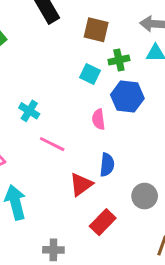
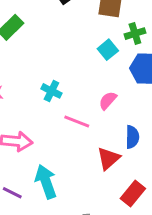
cyan square: (90, 74) -> (108, 50), turned 30
pink semicircle: (98, 119) -> (108, 101), moved, turned 54

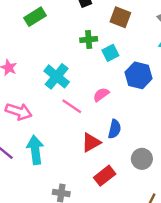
green cross: (135, 34) -> (89, 40), moved
cyan cross: (51, 91) -> (57, 76), size x1.5

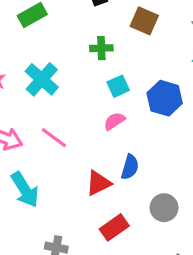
cyan square: (110, 53) -> (118, 86), moved
cyan cross: (57, 76) -> (42, 79), moved
pink line: (72, 106) -> (54, 138), moved
cyan arrow: (35, 150) -> (25, 190), turned 152

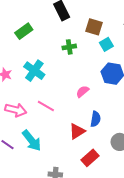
cyan square: (118, 86) -> (106, 44), moved

